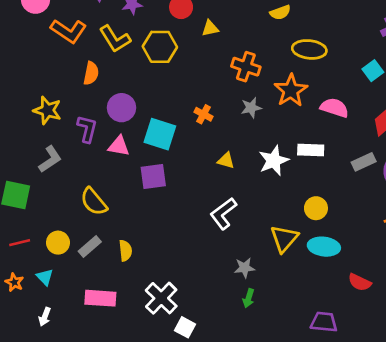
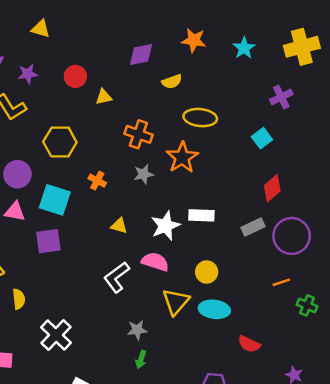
yellow hexagon: (160, 47) -> (60, 142), moved
pink semicircle: (334, 108) -> (155, 262), moved
yellow semicircle: (125, 251) -> (19, 299), moved
white cross: (161, 298) -> (56, 335), moved

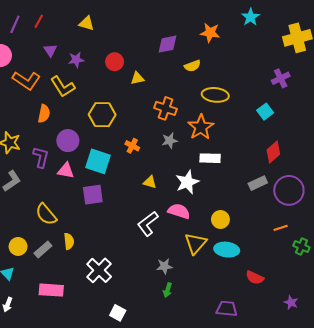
cyan star: (244, 48) -> (251, 17), moved
white rectangle: (201, 215) -> (210, 158), moved

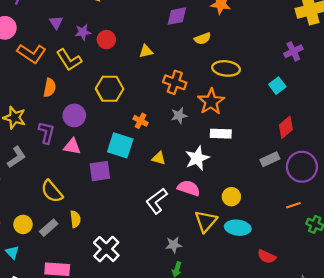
red circle: (115, 62) -> (106, 40), moved
cyan square: (98, 161) -> (120, 145), moved

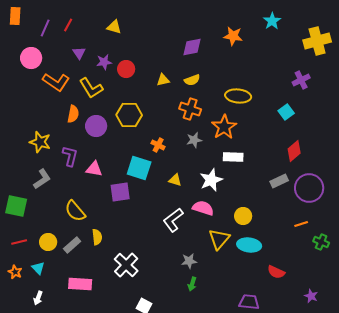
yellow semicircle: (203, 39) -> (192, 80), moved
purple circle: (74, 115) -> (96, 126), moved

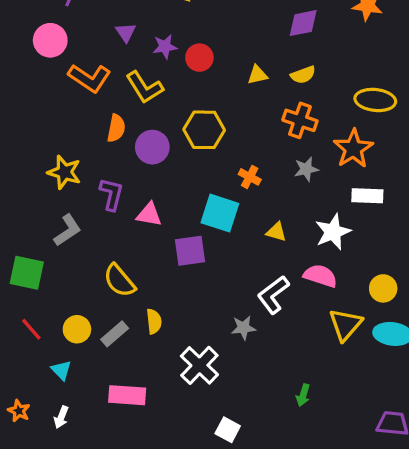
red line: (19, 242) -> (31, 329), turned 63
gray star: (189, 261) -> (243, 328), moved
orange star: (15, 272) -> (19, 411), moved

